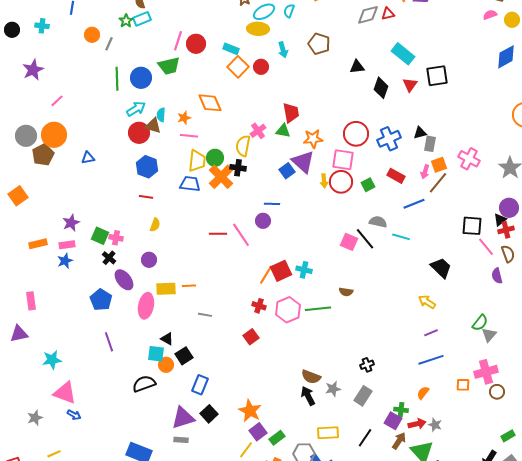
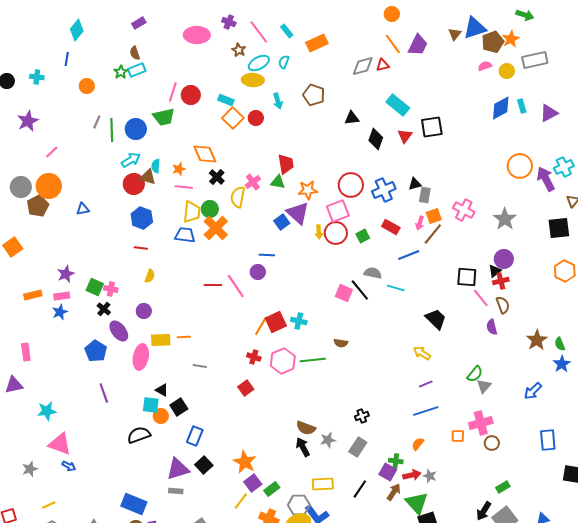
gray line: (109, 44) -> (97, 122), moved
pink square: (343, 160) -> (338, 211), turned -30
black cross: (238, 168) -> (217, 177), moved, turned 35

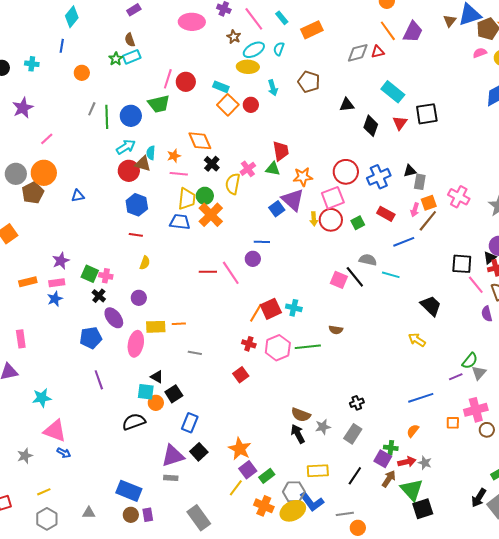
blue pentagon: (96, 351) -> (91, 338), turned 30
purple line: (426, 384) -> (456, 377), moved

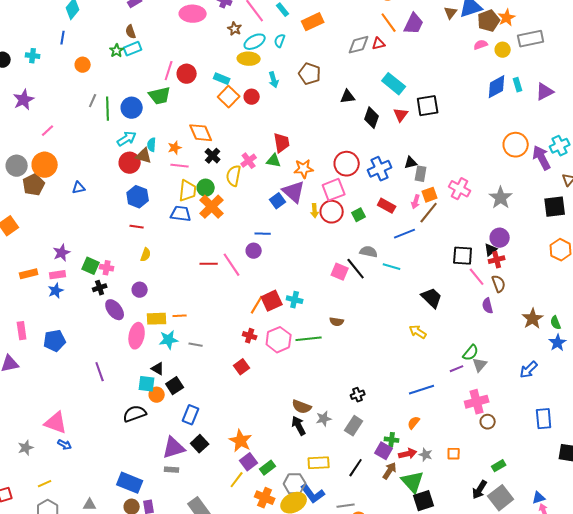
black cross: (99, 296) -> (100, 288), turned 32
blue pentagon: (91, 338) -> (55, 341), moved
cyan star: (42, 398) -> (169, 340), moved
orange square: (453, 423) -> (454, 454), moved

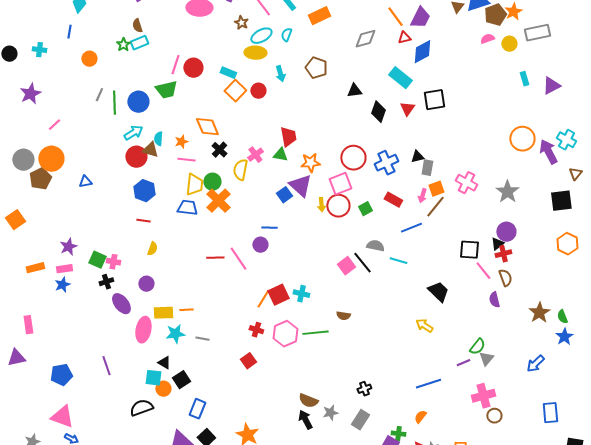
red triangle: (379, 44) -> (404, 38), moved
blue diamond: (497, 87) -> (422, 52), moved
cyan cross: (560, 146) -> (566, 140), turned -36
pink square: (340, 272) -> (346, 266), turned 30
blue pentagon: (55, 341) -> (61, 375), moved

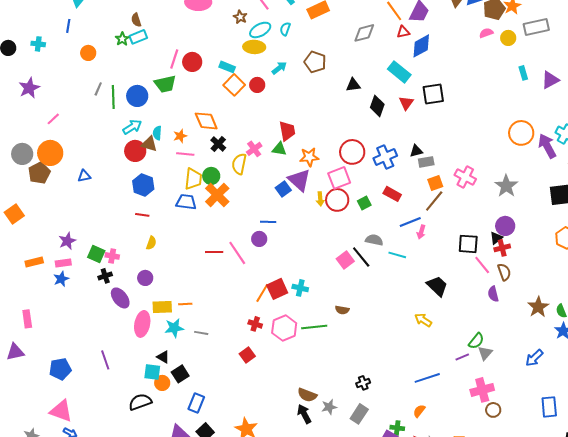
cyan arrow: (280, 74) -> (279, 68), turned -112
gray rectangle: (427, 168) -> (426, 162), turned 70
pink arrow: (422, 196) -> (421, 232), moved

